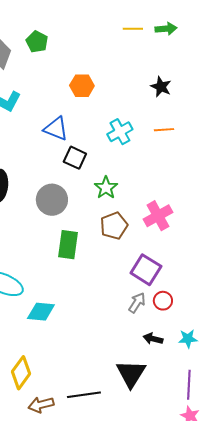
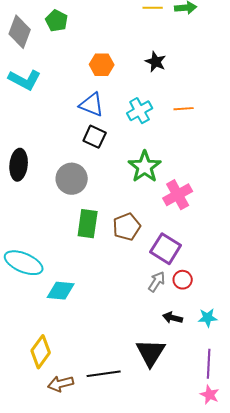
black star: (161, 87) -> (156, 62), moved
blue triangle: (56, 129) -> (92, 105), moved
green star: (106, 188) -> (145, 167), moved, size x1.4
brown pentagon: (114, 226) -> (127, 227), moved

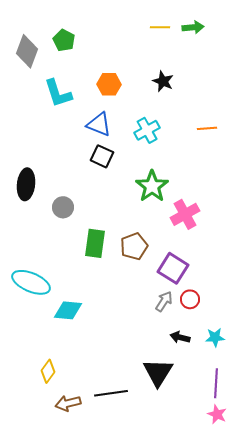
cyan L-shape: (25, 80) -> (58, 93), moved, turned 44
orange line: (184, 109) -> (207, 128), moved
gray circle: (72, 179) -> (63, 207), moved, size x0.7
yellow diamond: (41, 352) -> (48, 371), size x0.7

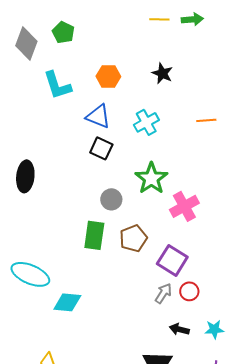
gray circle: (63, 207) -> (111, 199), moved

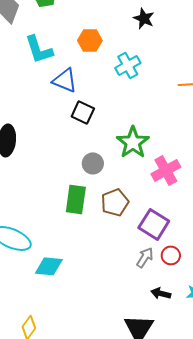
black star: (162, 73) -> (144, 18), moved
blue triangle: (98, 116) -> (65, 80), moved
cyan cross: (146, 122) -> (128, 65), moved

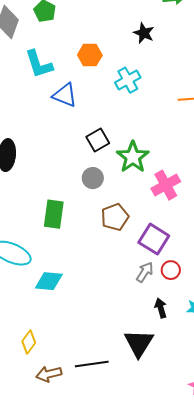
black square: (83, 112) -> (98, 140), moved, turned 35
green rectangle: (76, 199) -> (54, 214), moved
black arrow: (161, 293) -> (161, 308), turned 60

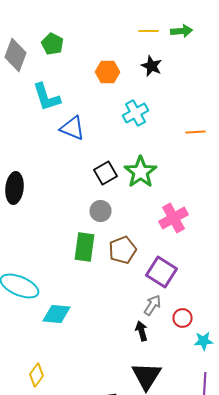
orange hexagon: (90, 55) -> (108, 72), moved
green star: (133, 157) -> (140, 172), moved
green rectangle: (54, 214) -> (84, 247), moved
red circle: (171, 270) -> (182, 318), moved
black arrow: (161, 308) -> (142, 331), moved

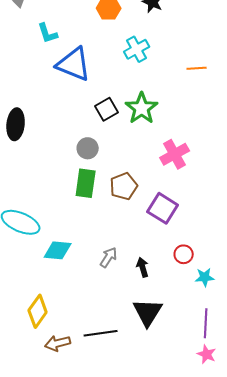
cyan L-shape: (46, 97) -> (48, 33), size x0.7
blue triangle: (72, 128) -> (74, 64), size x1.4
gray circle: (100, 211) -> (88, 148), moved
gray arrow: (152, 305) -> (109, 257), moved
yellow diamond: (36, 375) -> (38, 311), size x1.4

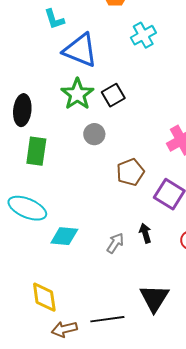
green star: (142, 108) -> (77, 94), moved
green rectangle: (86, 183) -> (36, 151), moved
black arrow: (143, 267) -> (145, 233), moved
yellow diamond: (38, 311) -> (44, 297), turned -44

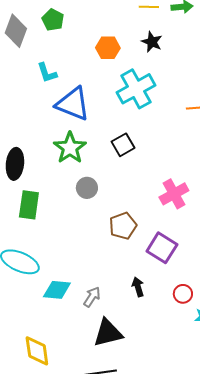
cyan cross: (143, 35) -> (136, 89), size x1.5
black square: (113, 95) -> (123, 145), moved
gray arrow: (115, 243) -> (92, 297), moved
black triangle: (154, 298) -> (108, 333), moved, turned 44

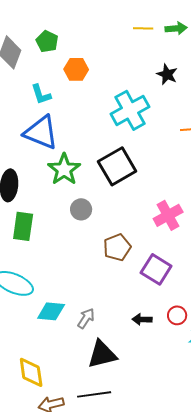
black star: (152, 42) -> (167, 74), moved
orange hexagon: (108, 48) -> (76, 69), moved
blue triangle: (73, 104) -> (41, 132), moved
black square: (123, 145) -> (117, 166), size x1.6
black arrow: (138, 287) -> (142, 319), moved, turned -72

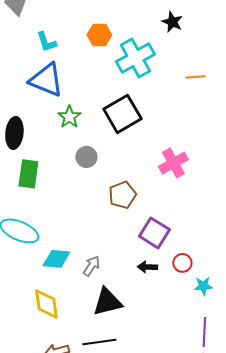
orange hexagon: (76, 69) -> (99, 35), moved
green star: (64, 169) -> (69, 117), size x0.7
purple square: (156, 269) -> (154, 233), moved
yellow diamond: (31, 372) -> (46, 304), moved

